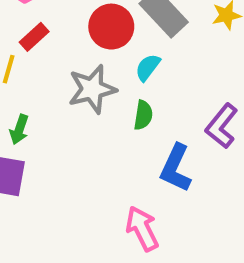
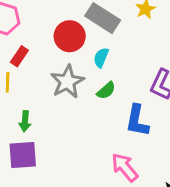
green semicircle: (143, 115) -> (106, 91), turned 54

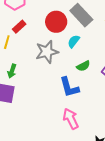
green semicircle: (106, 91) -> (83, 66), moved
blue L-shape: (137, 121) -> (69, 87), moved, turned -40

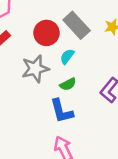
green semicircle: (83, 66) -> (68, 84), moved

